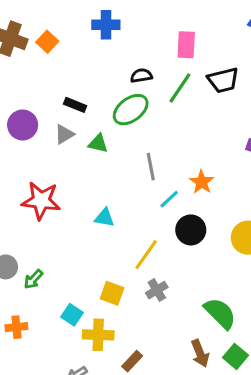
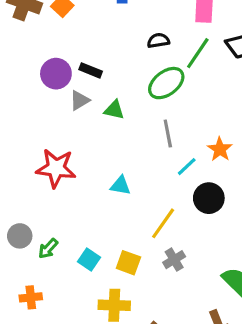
green ellipse: (131, 110) -> (166, 83), moved
purple circle: (23, 125) -> (56, 74), moved
cyan square: (72, 315) -> (89, 260), moved

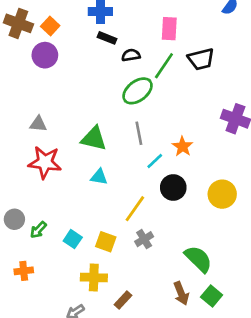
black rectangle: (91, 70) -> (107, 38), moved
purple circle: (56, 74) -> (45, 55), moved
gray triangle: (80, 100) -> (38, 124), moved, turned 36
green triangle: (114, 110) -> (94, 139), moved, size x1.5

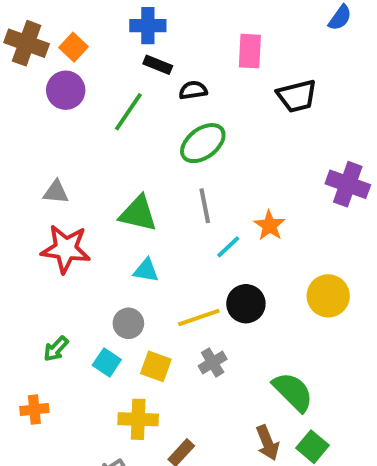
green line: (164, 66) -> (128, 112), moved
black circle: (173, 187) -> (246, 304), moved
yellow line: (135, 209) -> (199, 317), turned 36
gray circle: (14, 219) -> (128, 323), moved

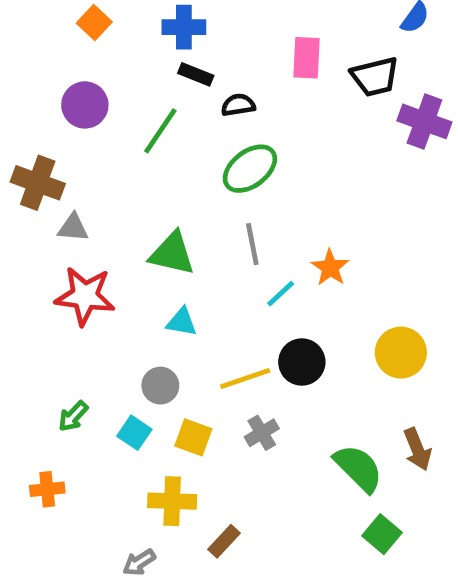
brown cross: (27, 43) -> (38, 183), moved
orange square: (74, 47) -> (94, 22), moved
black trapezoid: (297, 96) -> (375, 77), moved
purple cross: (348, 184) -> (424, 121), moved
brown arrow: (267, 443) -> (417, 449), moved

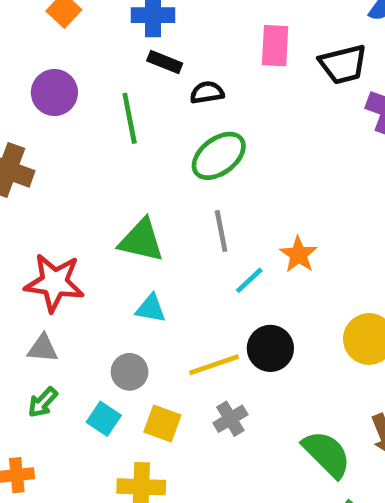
green line: (160, 131) -> (130, 118), turned -45
gray triangle: (73, 228) -> (43, 348), moved

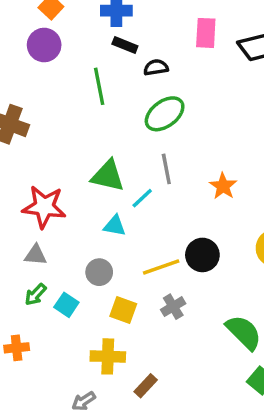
purple circle: (54, 93) -> (44, 45), moved
cyan line: (249, 280) -> (142, 198), moved
cyan square: (104, 419) -> (66, 305), moved

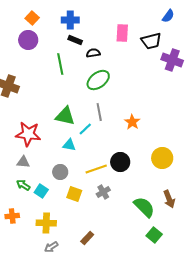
green arrow: (36, 295) -> (23, 185), turned 80
yellow cross: (108, 356) -> (46, 223), moved

